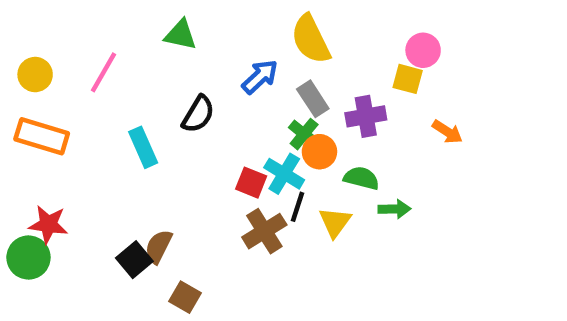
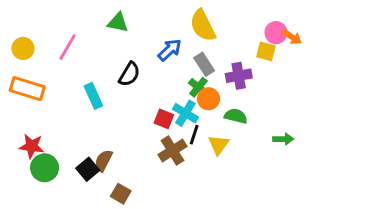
orange arrow: (447, 132) -> (292, 37), moved
green arrow: (394, 209) -> (283, 139), moved
green circle: (28, 257) -> (45, 168), moved

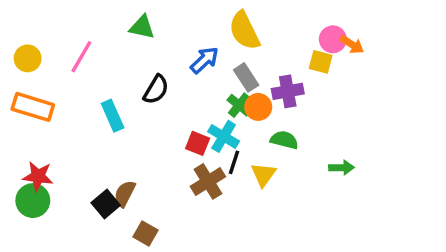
orange circle: (208, 99) -> (258, 107), moved
green circle: (45, 168) -> (33, 201), moved

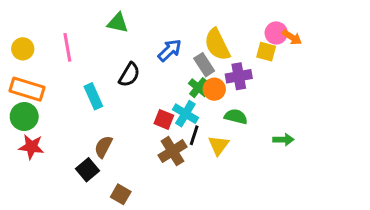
yellow semicircle: (244, 31) -> (217, 45), moved
pink line: (81, 57) -> (67, 47), turned -40
brown semicircle: (125, 194) -> (103, 147), moved
green circle: (33, 201) -> (24, 117), moved

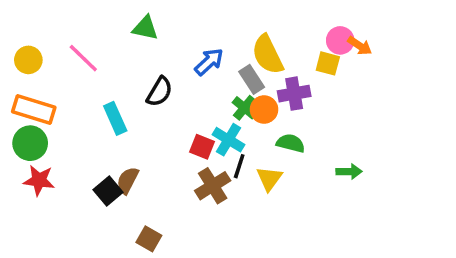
pink line: (67, 47) -> (83, 58), turned -36
black square: (88, 170) -> (108, 191), moved

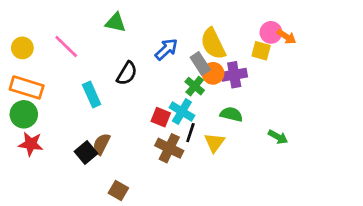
orange circle: (264, 110) -> (213, 73), moved
green arrow: (349, 172) -> (278, 137), turned 30
brown cross: (213, 186) -> (169, 148), turned -32

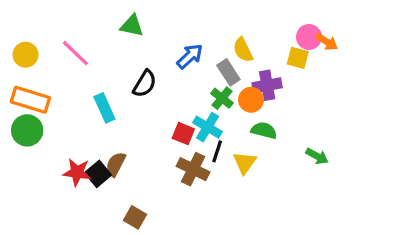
yellow semicircle: (213, 44) -> (243, 50), size x0.7
orange circle: (213, 73) -> (251, 100), moved
red star: (31, 144) -> (77, 172), moved

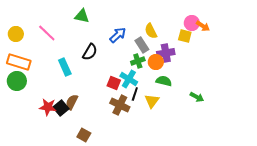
green cross: (222, 98) -> (138, 61), turned 32

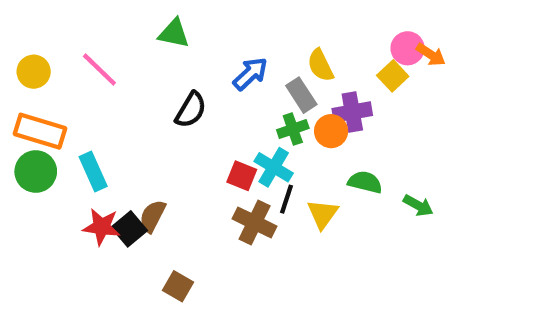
yellow square: (185, 36) -> (393, 76), turned 32
cyan rectangle: (65, 67) -> (93, 171), moved
green semicircle: (164, 81) -> (365, 182), moved

